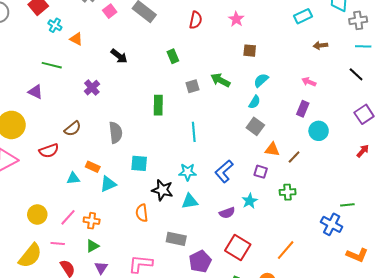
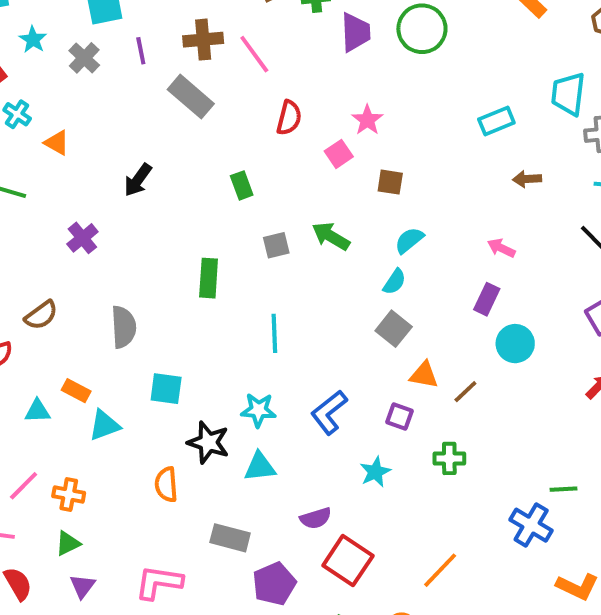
pink square: (110, 11) -> (339, 154), moved
black arrow: (119, 56) -> (138, 180), turned 84
purple semicircle: (227, 213) -> (316, 518), moved

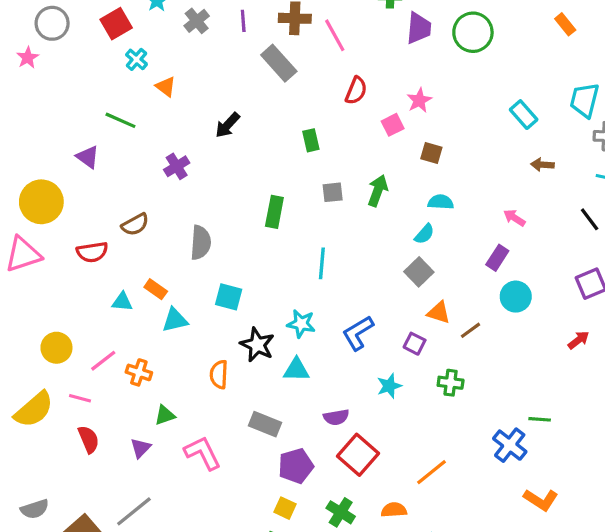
cyan rectangle: (496, 121) -> (524, 115), turned 64
green arrow: (331, 236) -> (378, 191), turned 72
cyan semicircle: (409, 240) -> (441, 202), turned 35
green triangle: (68, 543) -> (165, 415), moved
pink L-shape: (159, 582) -> (203, 453), turned 48

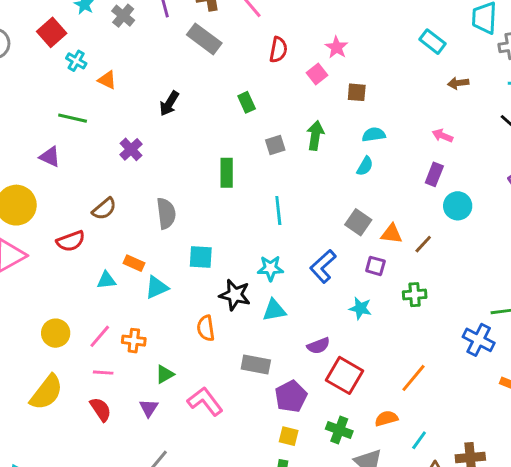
gray square: (419, 272) -> (358, 222), moved
cyan star: (389, 386) -> (360, 308), turned -30
pink line: (80, 398) -> (103, 373), moved

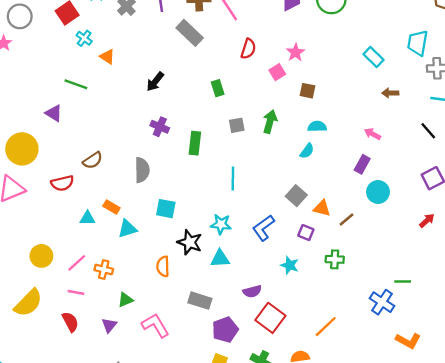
purple cross: (131, 149) -> (160, 127), moved, turned -30

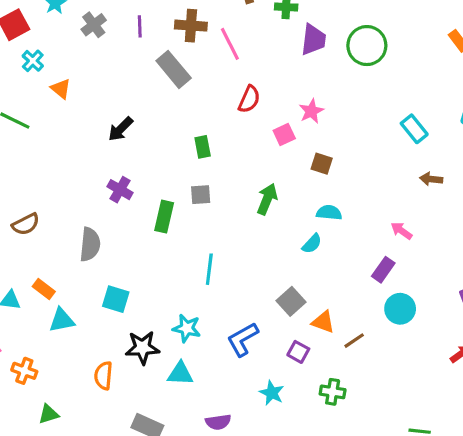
gray square: (237, 125) -> (201, 195), moved
black star: (190, 242) -> (142, 348), turned -30

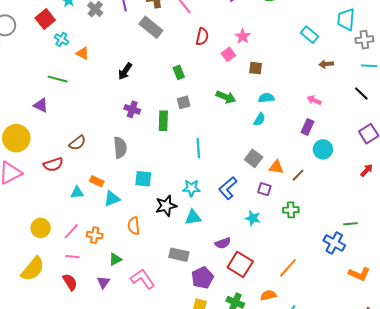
green arrow: (267, 199) -> (226, 97), turned 102
orange semicircle: (103, 376) -> (134, 226), moved

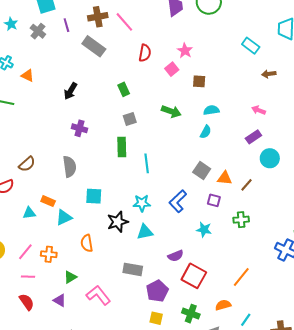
green rectangle: (163, 121) -> (122, 147), moved
purple rectangle: (307, 127) -> (253, 137), turned 35
purple triangle: (103, 282) -> (60, 300), turned -32

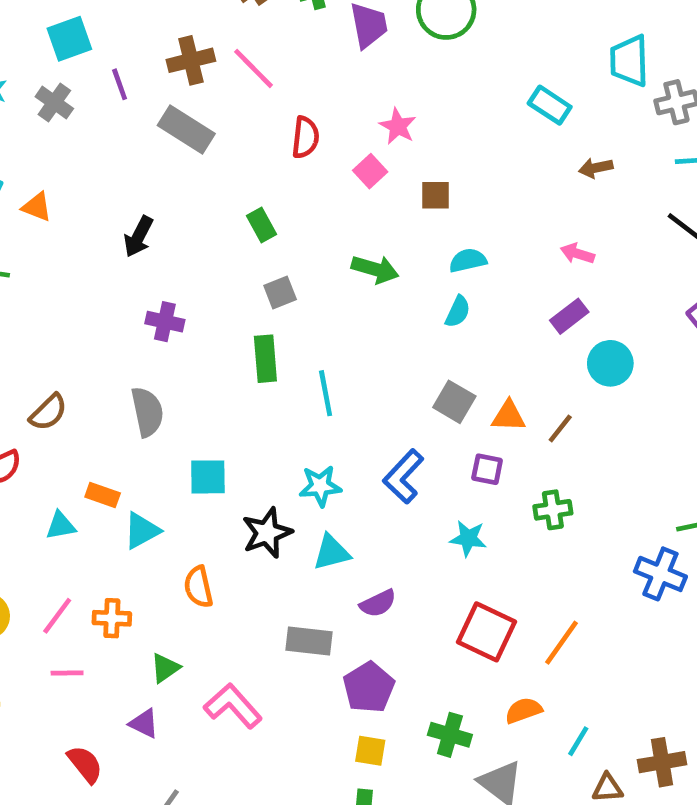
purple semicircle: (176, 256) -> (378, 603), moved
red square: (194, 276) -> (487, 632), moved
red semicircle: (27, 302) -> (85, 764), moved

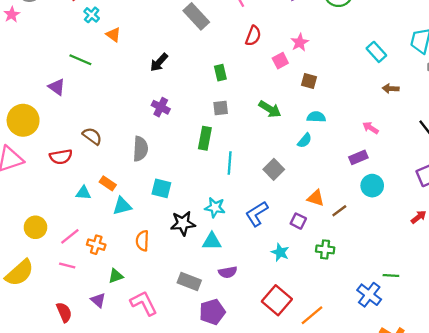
gray square: (454, 402) -> (274, 169), moved
brown semicircle: (48, 412) -> (92, 136), turned -114

